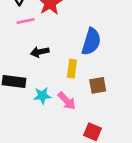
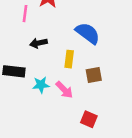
pink line: (26, 21) -> (25, 14), turned -70
blue semicircle: (91, 42) -> (88, 33), turned -70

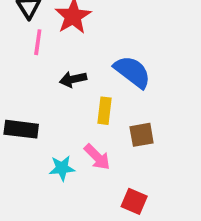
black arrow: (39, 43) -> (73, 79), moved
cyan star: (41, 85) -> (62, 168), moved

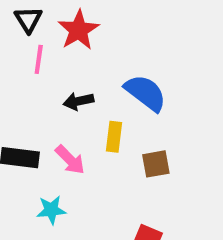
pink arrow: (97, 157) -> (70, 160), moved
cyan star: (62, 168) -> (51, 210), moved

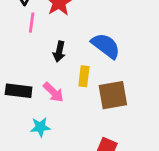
black arrow: (78, 101) -> (59, 52), turned -66
brown square: (156, 164) -> (113, 95), size x1.5

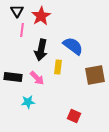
black arrow: (59, 52) -> (41, 50), size x1.5
brown square: (113, 95) -> (95, 75), moved

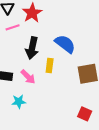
pink line: (22, 30) -> (13, 27), turned 64
red square: (74, 116) -> (85, 114), moved

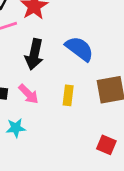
yellow rectangle: (50, 65) -> (68, 95), moved

